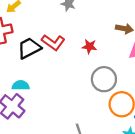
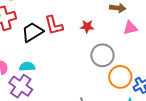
red L-shape: (53, 42) -> (54, 25), turned 45

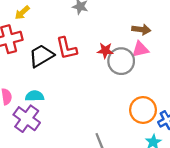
pink triangle: (130, 28) -> (140, 49), moved
gray circle: (102, 55) -> (121, 61), moved

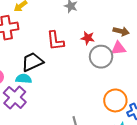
red star: (105, 50) -> (88, 38), moved
black trapezoid: (41, 56) -> (32, 62), moved

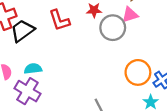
black trapezoid: (32, 62) -> (22, 31), moved

